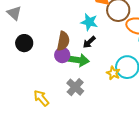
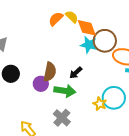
cyan star: (89, 22) -> (89, 45), moved
purple circle: (62, 55) -> (41, 84), moved

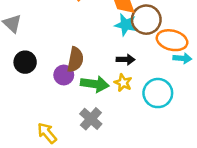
black arrow: (76, 73) -> (126, 60), moved, turned -136
yellow star: (100, 104) -> (123, 83), moved

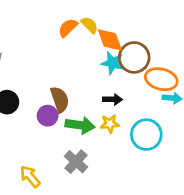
brown semicircle: (75, 60) -> (60, 99), turned -30
yellow star: (123, 83) -> (110, 124), turned -30

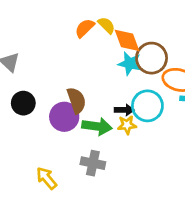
black arrow: (113, 99) -> (124, 110), moved
purple circle: (48, 116) -> (64, 117), size x1.4
cyan circle: (146, 135) -> (147, 106), moved
gray cross: (76, 162) -> (93, 163), turned -30

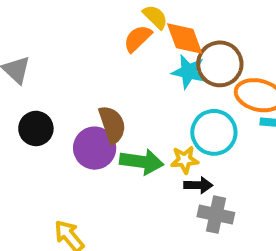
orange semicircle: (85, 28) -> (138, 38), moved
black arrow: (124, 110) -> (198, 185), moved
gray cross: (93, 163) -> (216, 215), moved

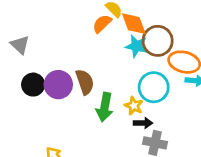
purple circle: (95, 148) -> (58, 85), moved
yellow star: (185, 160) -> (134, 106), turned 30
green arrow: (142, 162) -> (105, 107), turned 92

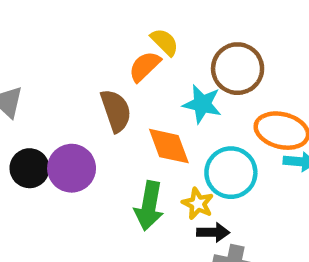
orange diamond: (134, 24) -> (169, 146), moved
brown circle: (158, 41) -> (238, 69), moved
brown semicircle: (85, 82) -> (116, 111), moved

